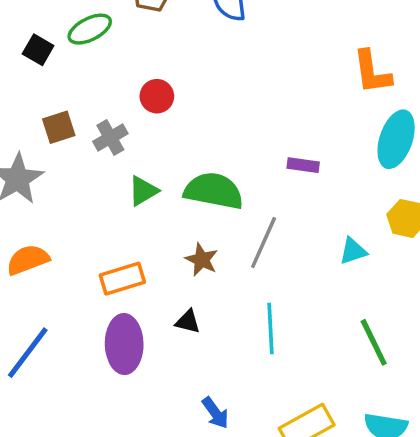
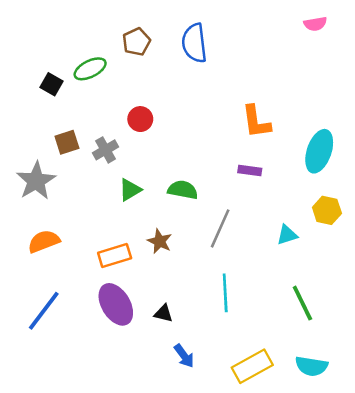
orange L-shape: (372, 72) -> (256, 122), moved
green semicircle: (214, 191) -> (183, 190), size x0.7
brown star: (202, 260) -> (160, 241), moved
black triangle: (188, 322) -> (163, 313), moved
purple ellipse: (124, 344) -> (116, 304), turned -30

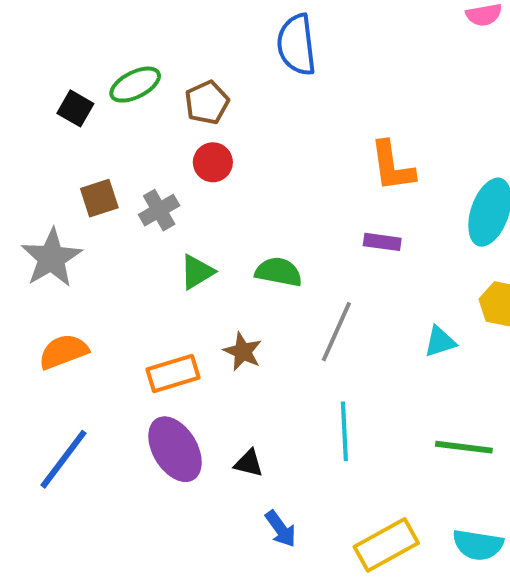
brown pentagon: (136, 42) -> (207, 103), moved
green line: (302, 303) -> (464, 447), turned -57

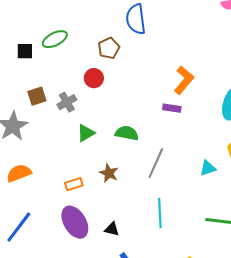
brown pentagon: (207, 103) -> (109, 48), moved
black square: (75, 108) -> (25, 51), turned -30
orange L-shape: (392, 166) -> (184, 80), turned -132
purple rectangle: (382, 242) -> (172, 108), moved
orange rectangle: (173, 373) -> (74, 184), size x0.7

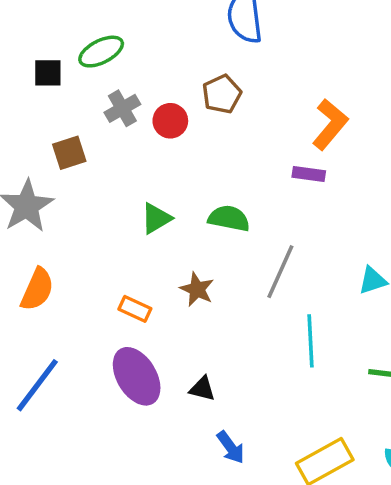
brown pentagon: (109, 48) -> (222, 94), moved
gray cross: (67, 102) -> (122, 108), moved
orange semicircle: (19, 173) -> (37, 289), turned 135
orange rectangle: (74, 184) -> (135, 309), turned 42
cyan line: (160, 213) -> (311, 341), moved

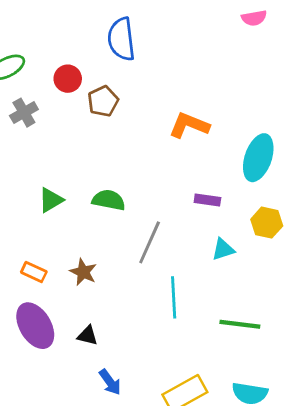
red circle: (170, 121) -> (68, 79), moved
orange L-shape: (330, 124) -> (189, 125), turned -108
purple rectangle: (309, 174) -> (207, 200), moved
brown star: (197, 289) -> (83, 272), moved

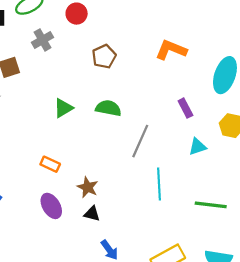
brown pentagon: (103, 101) -> (104, 56), moved
purple rectangle: (207, 200) -> (185, 108), turned 54
brown star: (83, 272) -> (88, 187), moved
purple ellipse: (35, 326) -> (51, 206), size x0.7

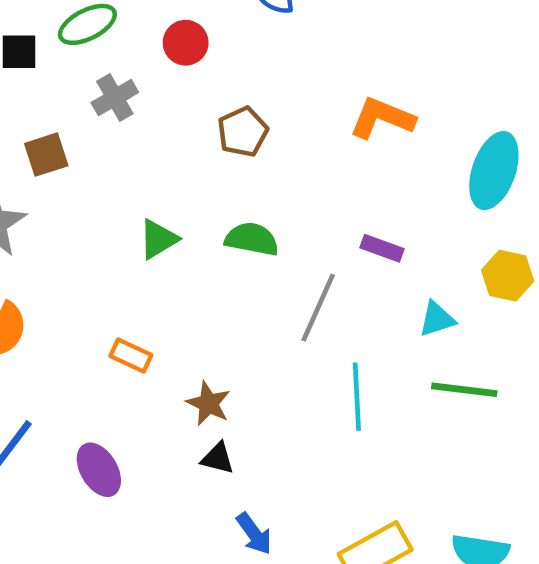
purple rectangle: (185, 108) -> (382, 248), moved, turned -42
green line: (211, 205) -> (464, 390), moved
purple ellipse: (51, 206) -> (99, 470), moved

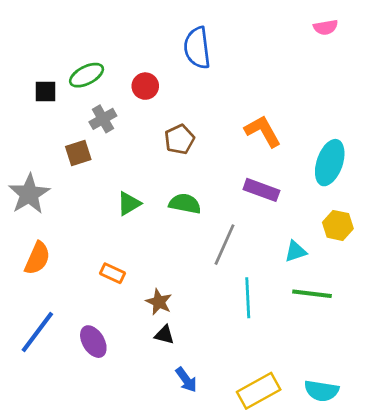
orange L-shape: (382, 118) -> (263, 131), turned 39
brown square: (46, 155) -> (78, 153), moved
purple rectangle: (382, 248) -> (261, 190), moved, size x1.4

